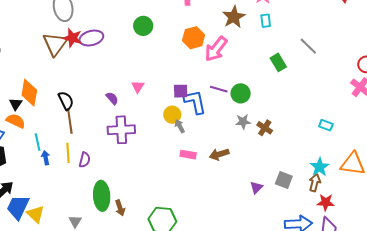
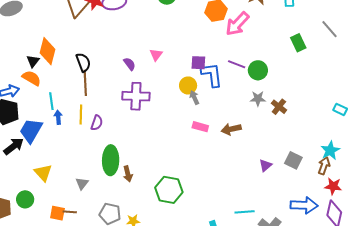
blue trapezoid: (18, 207) -> (31, 131), moved

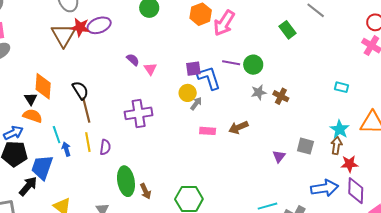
purple semicircle: (130, 64) -> (133, 60), moved
gray arrow: (194, 98) -> (196, 104), turned 72

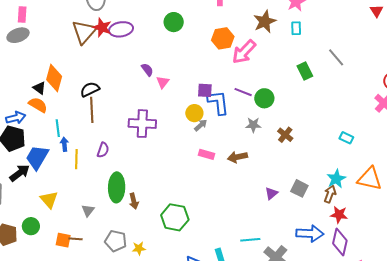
black semicircle: (80, 90) -> (90, 89), turned -96
gray star: (259, 92) -> (253, 125), moved
black triangle: (31, 99) -> (39, 88), turned -32
yellow line: (88, 142) -> (76, 159), moved

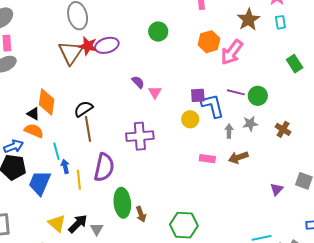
gray arrow: (201, 125) -> (229, 131), moved, turned -40
purple semicircle: (103, 150) -> (104, 167), size x1.8
black arrow: (20, 173) -> (78, 224), moved

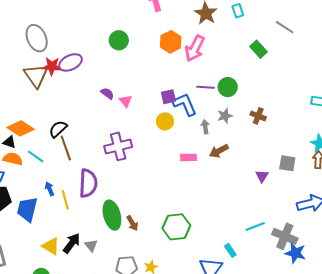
orange diamond: (47, 102) -> (20, 128), turned -56
cyan line: (56, 151) -> (36, 156), moved, turned -30

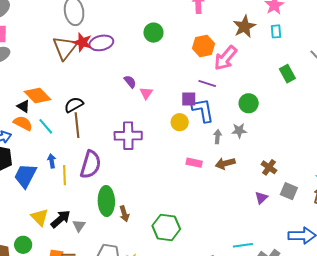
purple line: (205, 87) -> (207, 84), moved
brown cross: (258, 116) -> (269, 167), moved

